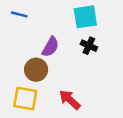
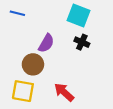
cyan square: (85, 17) -> (79, 15), turned 30

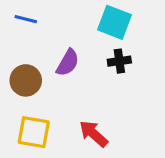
black cross: (82, 42) -> (119, 61), turned -32
brown circle: (33, 64) -> (26, 80), moved

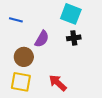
blue line: (26, 19) -> (16, 20), moved
brown circle: (26, 80) -> (24, 57), moved

